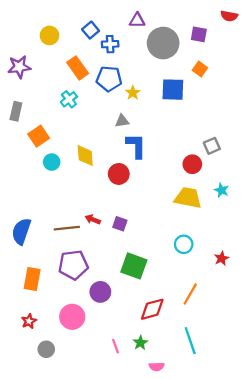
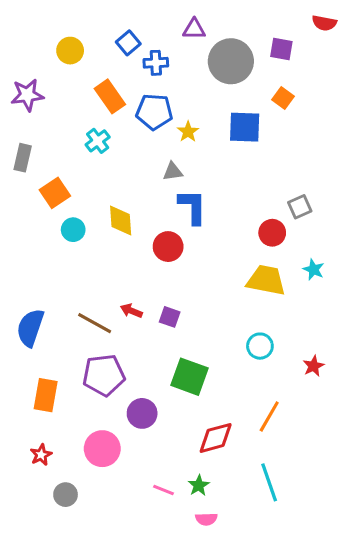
brown line: (67, 228) -> (95, 323), turned 35
pink line: (115, 346) -> (164, 490), turned -48
pink semicircle: (157, 367) -> (206, 519), moved

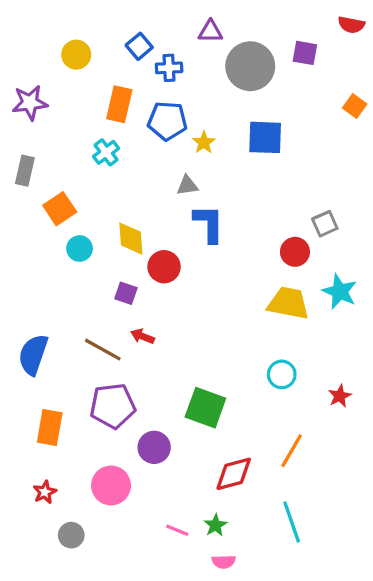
orange rectangle: (110, 96) -> (119, 104), turned 48
orange square: (283, 98) -> (355, 106), moved
red circle: (168, 247) -> (164, 267), moved
cyan star: (314, 269) -> (340, 292), size x1.5
purple square: (170, 317) -> (126, 293), moved

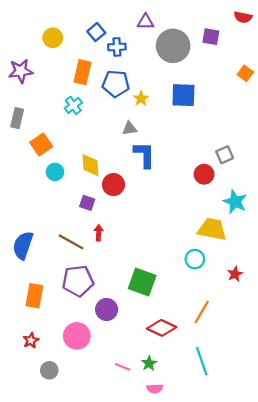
yellow trapezoid: (288, 303) -> (212, 229), moved
red arrow: (143, 336) -> (99, 233), turned 70
red diamond: (234, 474) -> (162, 328), turned 40

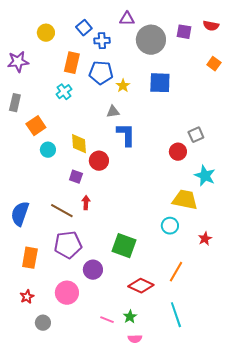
red semicircle: (243, 17) -> (211, 26), moved

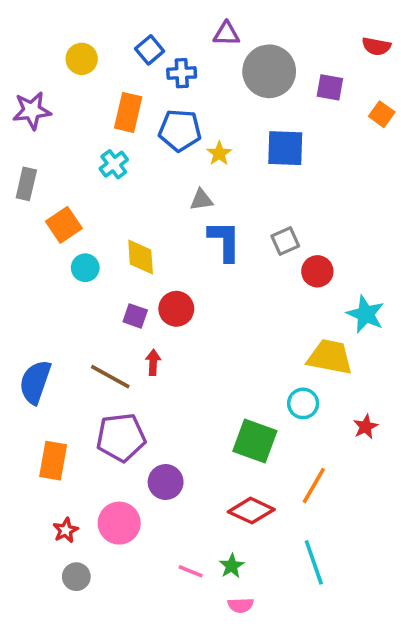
purple square: (184, 32) -> (330, 87), moved
gray square: (196, 135) -> (285, 241), moved
red circle: (99, 161) -> (176, 309), moved
green square: (124, 246) -> (255, 441), moved
red star: (27, 297) -> (66, 530), moved

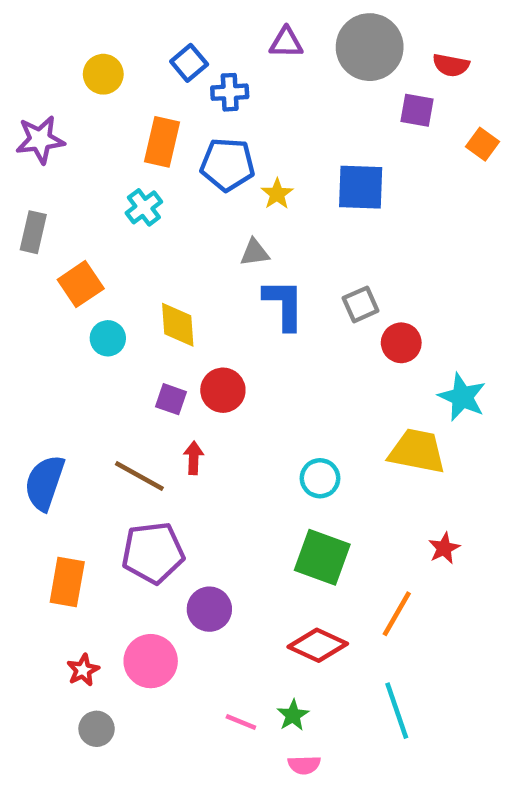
red semicircle: (376, 46) -> (451, 65), moved
gray circle: (269, 71) -> (370, 47), moved
cyan circle: (303, 403) -> (320, 478), moved
red star: (366, 427) -> (444, 548), moved

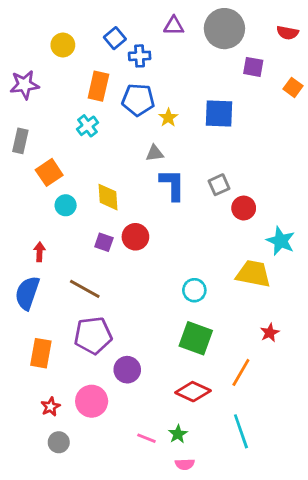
red semicircle: (451, 65) -> (287, 33), moved
red arrow: (194, 458) -> (40, 252), moved

